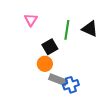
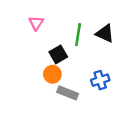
blue cross: (71, 85) -> (100, 80), moved

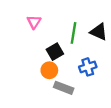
blue cross: (100, 80) -> (88, 67), moved

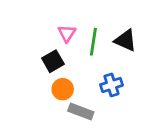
pink triangle: (34, 22) -> (67, 33), moved
black square: (55, 52) -> (53, 61), moved

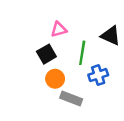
pink triangle: (67, 33) -> (59, 29), turned 42
green line: (93, 42) -> (82, 53), moved

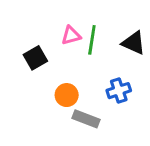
green line: (82, 53) -> (92, 40), moved
black square: (46, 54) -> (35, 58), moved

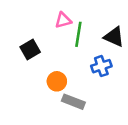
pink triangle: (71, 35) -> (63, 20), moved
blue cross: (119, 91) -> (101, 66), moved

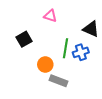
pink triangle: (63, 20) -> (50, 16), turned 32
green line: (78, 34) -> (66, 48), moved

